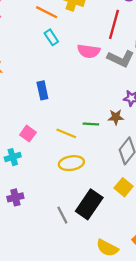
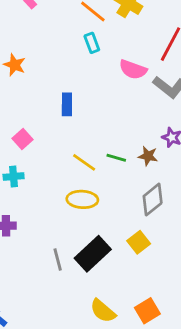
pink square: (28, 134) -> (23, 139), moved

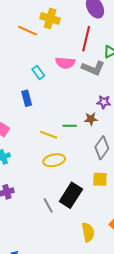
cyan rectangle: (92, 43) -> (38, 73), moved
yellow square: (139, 242) -> (100, 179), turned -35
yellow semicircle: (103, 311) -> (88, 232), turned -126

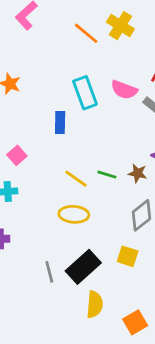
cyan rectangle: (38, 73) -> (85, 93), size x1.6
yellow semicircle: (88, 232) -> (95, 304), moved

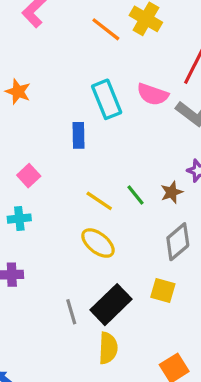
brown star: (138, 173) -> (172, 192), turned -30
green line: (107, 175) -> (136, 195), turned 36
yellow ellipse: (74, 214) -> (98, 243), turned 36
yellow semicircle: (95, 304) -> (108, 348), moved

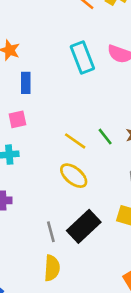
blue rectangle: (78, 135) -> (26, 83), moved
pink square: (29, 176) -> (17, 119), turned 30
yellow semicircle: (108, 348) -> (52, 268), moved

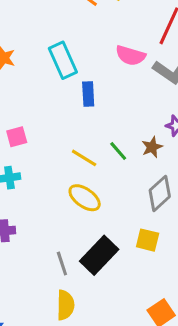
cyan rectangle: (82, 58) -> (63, 60), moved
blue rectangle: (26, 83) -> (88, 94), moved

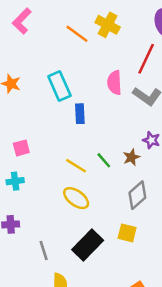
pink semicircle: (130, 55) -> (114, 83), turned 70
gray line: (62, 264) -> (44, 250), moved

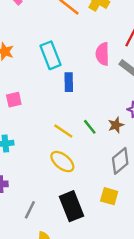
pink square: (21, 148) -> (14, 100), moved
black rectangle: (88, 245) -> (72, 206), turned -68
gray line: (44, 250) -> (30, 210), turned 42

